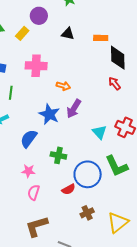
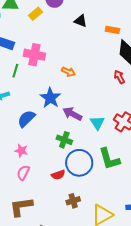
pink cross: (36, 66) -> (34, 55), moved
purple arrow: (74, 109) -> (72, 114), moved, turned 78
green cross: (58, 155) -> (64, 140), moved

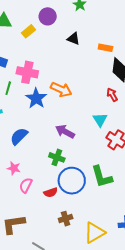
orange arrow: (68, 72) -> (61, 89), size x1.5
blue star: (50, 98) -> (36, 98), moved
cyan triangle: (97, 123) -> (100, 120), moved
pink semicircle: (23, 173) -> (26, 185), moved

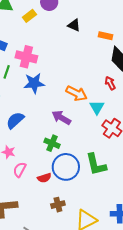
orange arrow: (61, 89) -> (77, 93), moved
blue star: (36, 98) -> (34, 83), turned 30

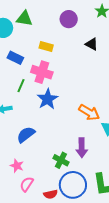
yellow rectangle: (29, 16) -> (46, 46), moved, turned 48
blue star: (34, 83) -> (47, 99), turned -30
purple arrow: (61, 118) -> (82, 148), moved, turned -126

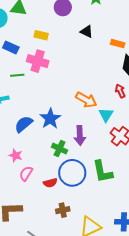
green line: (21, 86) -> (17, 75), turned 64
blue star: (47, 99) -> (50, 119), moved

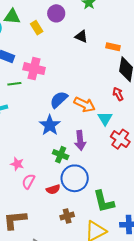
yellow rectangle: (41, 35) -> (37, 28), moved, turned 48
blue semicircle: (24, 124) -> (59, 100), moved
green L-shape: (103, 172) -> (104, 201), moved

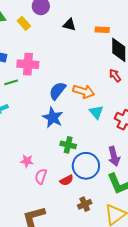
cyan triangle: (105, 118) -> (96, 112), moved
purple arrow: (80, 140) -> (114, 156), moved

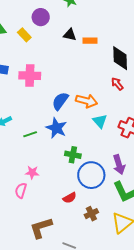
orange rectangle: (102, 30) -> (90, 41), moved
green line: (11, 82) -> (30, 134), moved
pink semicircle: (41, 176) -> (21, 190), moved
red semicircle: (67, 180) -> (70, 198), moved

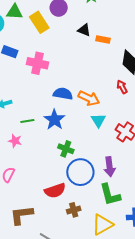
yellow rectangle: (24, 35) -> (39, 22), size x1.5
blue semicircle: (60, 101) -> (63, 94), turned 54
pink star: (32, 172) -> (15, 141), moved
red semicircle: (70, 198) -> (55, 191), size x1.5

